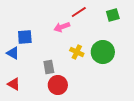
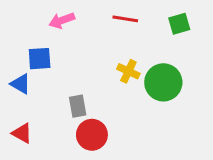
red line: (79, 12) -> (125, 19), turned 42
pink arrow: (62, 27) -> (62, 20), moved
yellow cross: (77, 52) -> (128, 71), moved

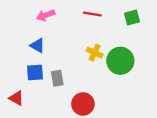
blue square: (40, 59) -> (35, 72), moved
blue triangle: (20, 84) -> (37, 46), moved
red circle: (92, 135) -> (83, 104), moved

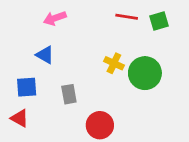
red line: (92, 14) -> (127, 17), moved
blue square: (35, 72) -> (27, 87), moved

